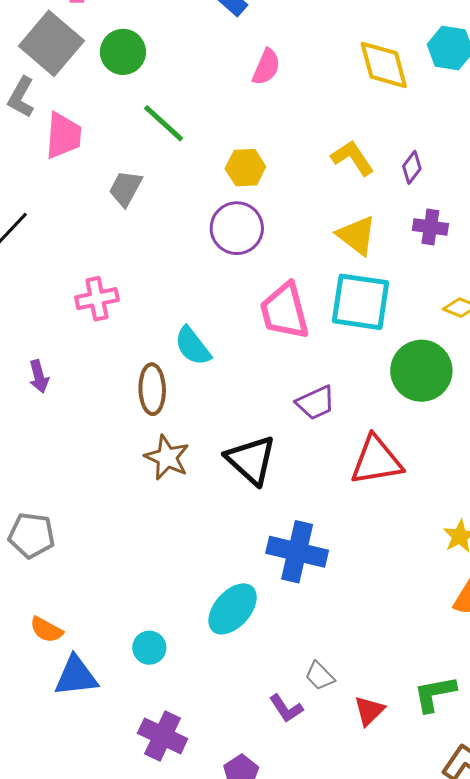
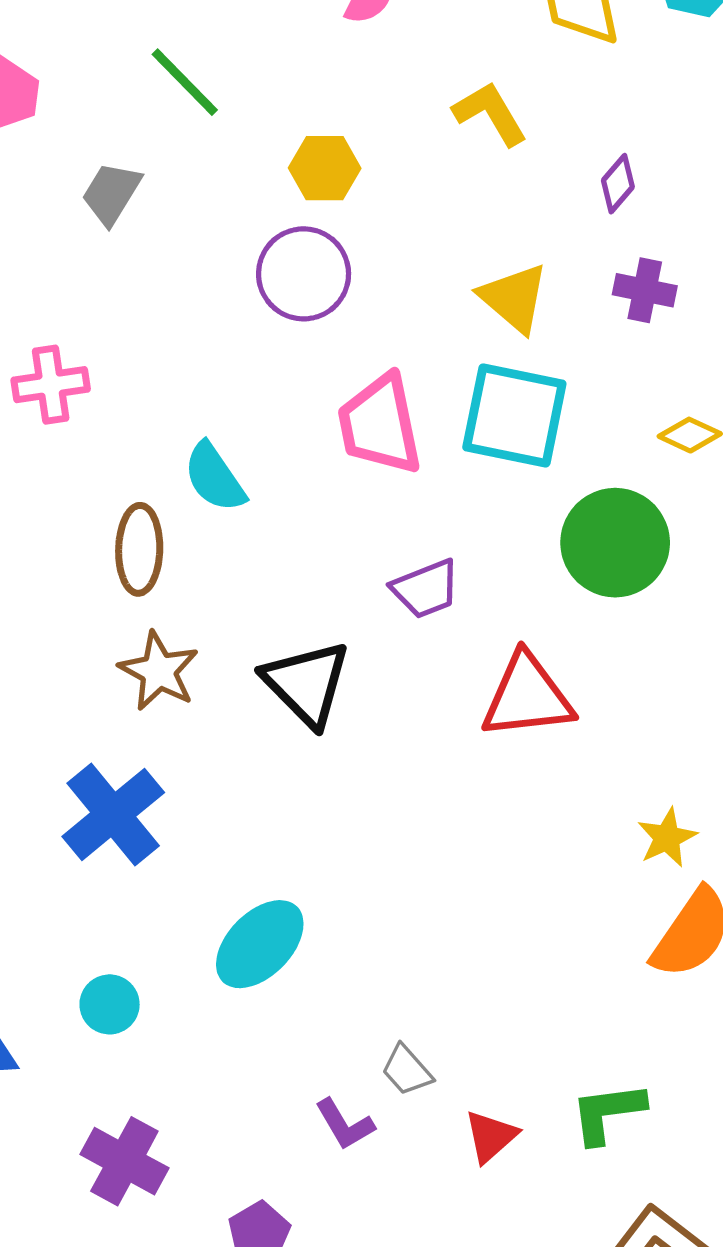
yellow L-shape: (353, 158) -> (490, 113), moved
blue cross: (297, 552) -> (113, 815), moved, turned 34

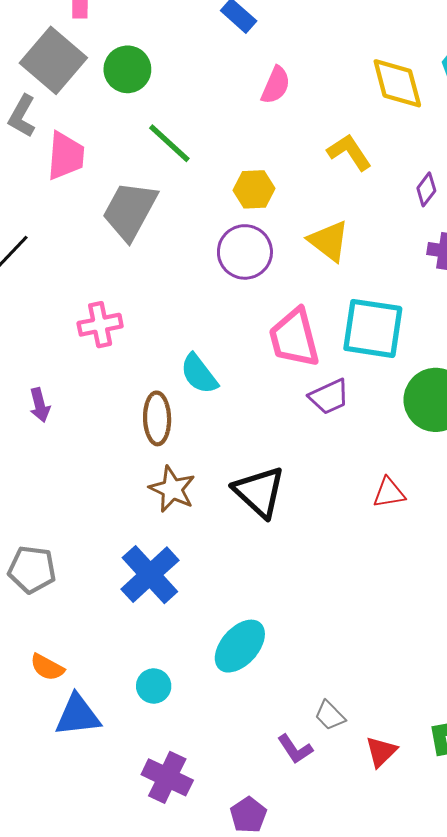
gray trapezoid: (111, 193) -> (130, 211), size x1.6
yellow triangle: (514, 298) -> (329, 241), moved
purple trapezoid: (426, 589) -> (329, 397), moved
red triangle: (527, 696) -> (389, 493), size x0.6

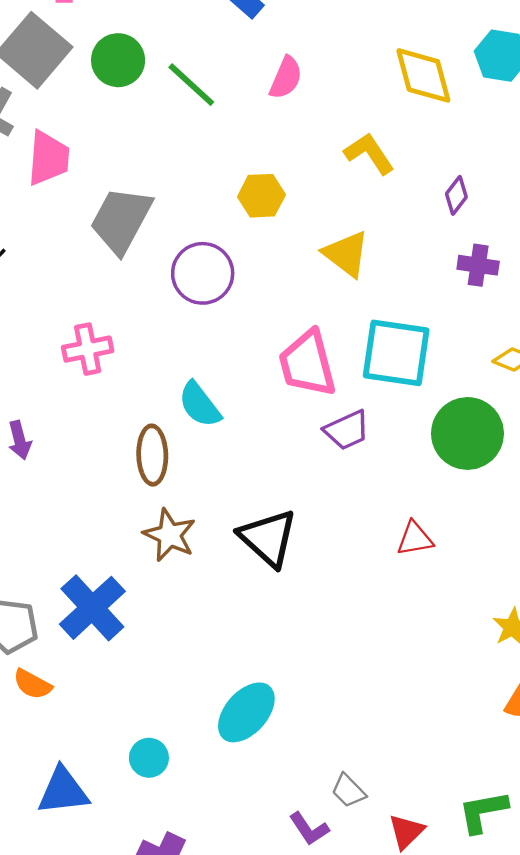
green line: (169, 143) -> (191, 85), moved
purple circle: (245, 252) -> (203, 273), moved
blue cross: (150, 575) -> (92, 608), moved
orange semicircle: (47, 667) -> (32, 684), moved

